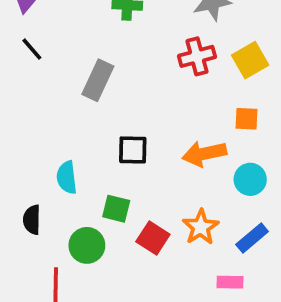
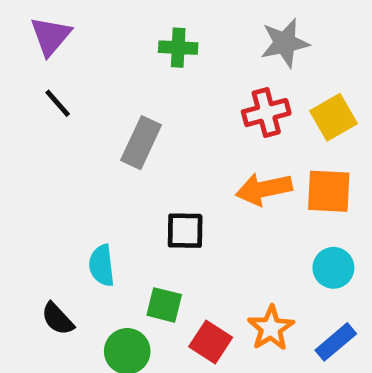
orange square: (247, 119) -> (329, 191), size x1.5
orange arrow: (204, 154) -> (264, 189), moved
black semicircle: (32, 220) -> (58, 319), turned -44

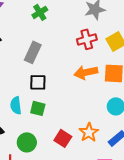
green cross: (178, 48) -> (40, 12), moved, turned -35
black square: (185, 231) -> (38, 82), moved
green square: (164, 305) -> (38, 108), moved

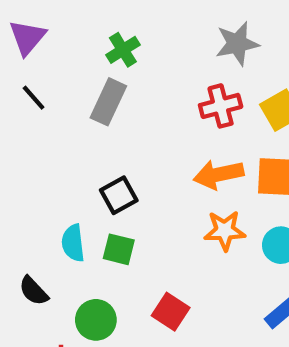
gray rectangle: (33, 52) -> (108, 102), moved
black square: (38, 82) -> (119, 195), turned -30
orange star: (89, 132) -> (225, 231), moved, turned 30

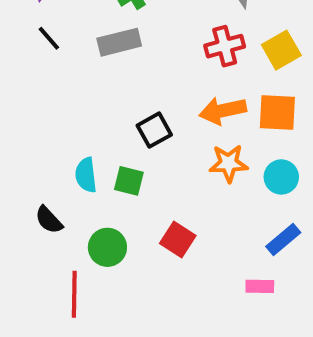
gray rectangle: (108, 102) -> (119, 42), turned 51
black square: (119, 195) -> (154, 130), moved

